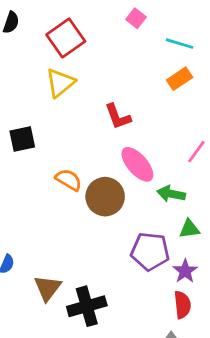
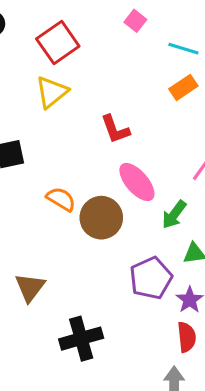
green arrow: (171, 194) -> (174, 215), turned -64
purple pentagon: (150, 251) -> (151, 278), turned -30
brown triangle: (48, 288) -> (30, 287), moved

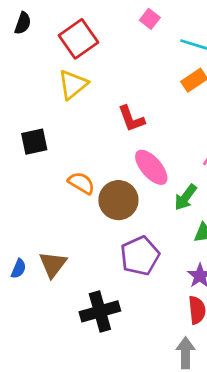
purple pentagon: (151, 278) -> (140, 256), moved

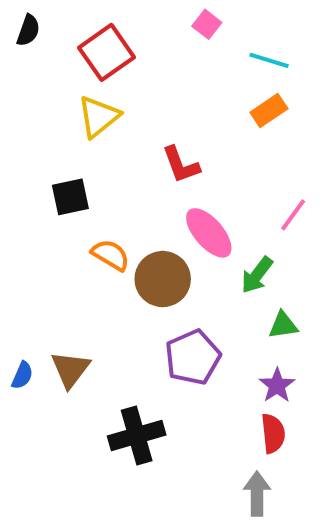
black square: (34, 142) -> (70, 197), moved

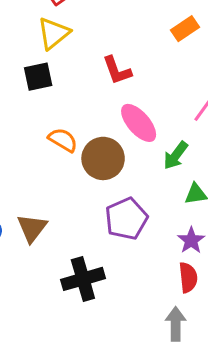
black square: (70, 197) -> (38, 77), moved

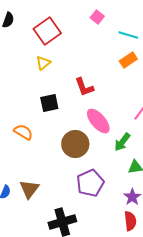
yellow triangle: (54, 33) -> (43, 63), size x0.7
black square: (38, 77) -> (49, 103), moved
orange semicircle: (63, 140) -> (23, 132), moved

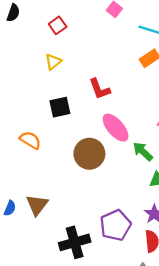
red square: (47, 31) -> (58, 25), size x0.6
green arrow: (122, 142) -> (143, 151), turned 96
purple pentagon: (90, 183) -> (116, 225), moved

